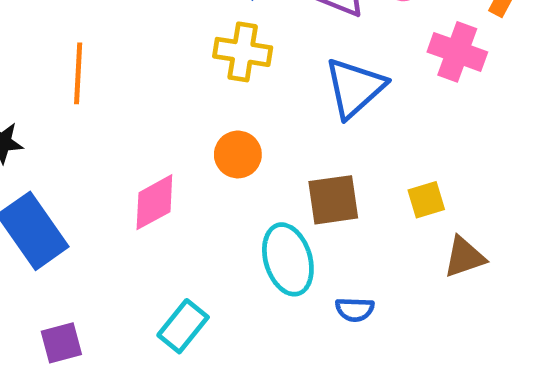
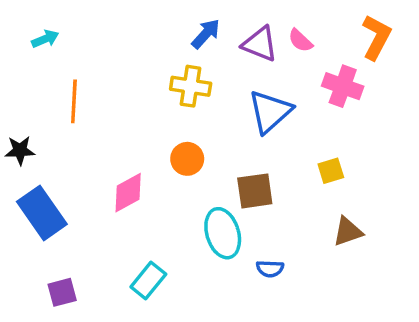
yellow square: (426, 200) -> (331, 171), moved

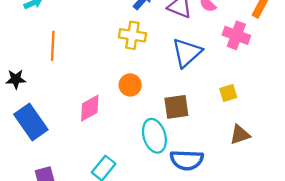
blue semicircle: (270, 269) -> (187, 160), size x1.8

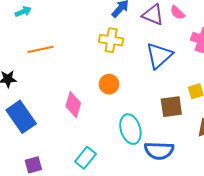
orange line: (53, 46) -> (41, 49), turned 75
brown square: (176, 107) -> (171, 107), moved
pink diamond: (90, 108) -> (73, 105), turned -45

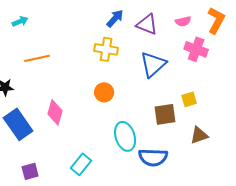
pink semicircle: (177, 13) -> (183, 21), moved, turned -56
pink diamond: (73, 105) -> (55, 112), moved

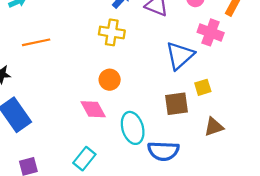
blue triangle: (153, 64) -> (180, 56), moved
pink diamond: (55, 112) -> (93, 109), moved, turned -45

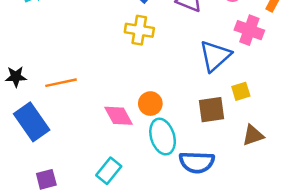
orange line: (36, 42) -> (61, 83), moved
orange circle: (110, 80) -> (150, 104), moved

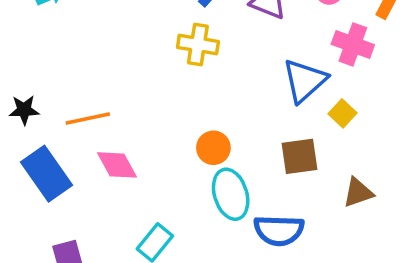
yellow square: (241, 91) -> (343, 113), moved, turned -30
pink diamond: (119, 116) -> (117, 165), moved

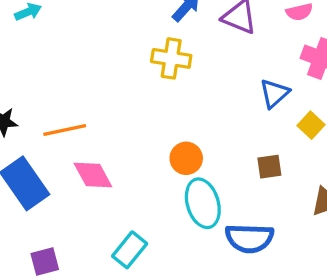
blue triangle: (305, 81) -> (274, 93), size x0.7
brown square: (299, 156) -> (269, 167), size x0.7

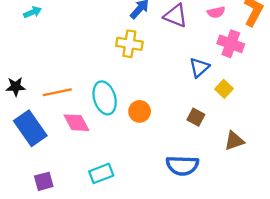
brown square: (269, 167) -> (196, 117), turned 36
cyan ellipse: (203, 203) -> (105, 98), moved
cyan rectangle: (130, 250) -> (101, 173), turned 30

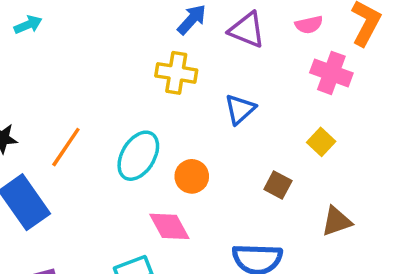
blue triangle: (199, 67) -> (240, 109), moved
orange line: (57, 92) -> (66, 147), turned -44
cyan ellipse: (105, 98) -> (138, 156), turned 48
pink diamond: (76, 123) -> (169, 226), moved

